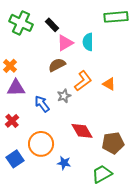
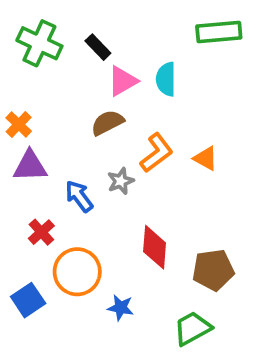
red cross: (12, 121) -> (41, 232), moved
red diamond: (82, 131) -> (155, 247), turned 35

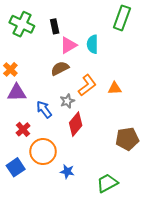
green rectangle: (219, 32) -> (122, 18), turned -65
black rectangle: (98, 47) -> (55, 26), turned 32
orange triangle: (206, 158) -> (115, 88), turned -32
red diamond: (155, 247) -> (76, 124), moved, turned 35
brown pentagon: (213, 270) -> (127, 139), moved

